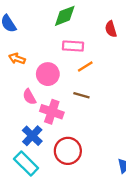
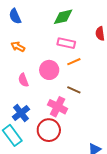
pink circle: (48, 74) -> (49, 70), moved
brown line: (81, 95) -> (74, 90), moved
pink cross: (52, 112) -> (58, 107), moved

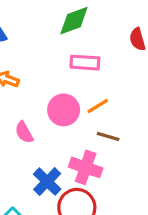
orange line: (74, 62) -> (98, 106), moved
blue cross: (21, 113) -> (47, 182), moved

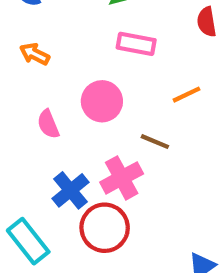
orange line: (98, 106) -> (186, 95), moved
pink cross: (86, 167) -> (122, 178), turned 36

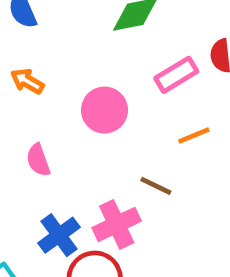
pink rectangle: (136, 44) -> (176, 75), moved, turned -45
pink circle: (102, 101) -> (104, 110), moved

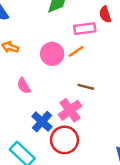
pink rectangle: (176, 75) -> (85, 29), turned 35
orange line: (194, 135) -> (76, 51), moved

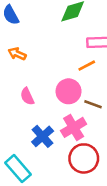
pink circle: (52, 54) -> (69, 91), moved
red circle: (64, 140) -> (84, 158), moved

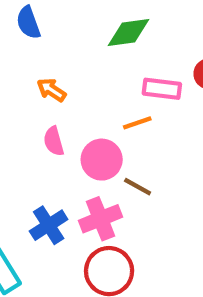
orange arrow: (17, 54) -> (51, 90), moved
pink semicircle: (27, 96) -> (54, 141), moved

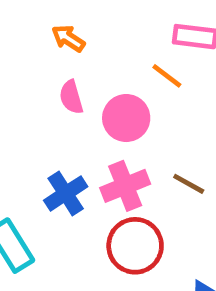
orange line: (137, 123) -> (167, 76), turned 56
brown line: (138, 187) -> (189, 184), moved

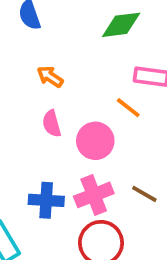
blue cross: (66, 193) -> (46, 200), turned 36

